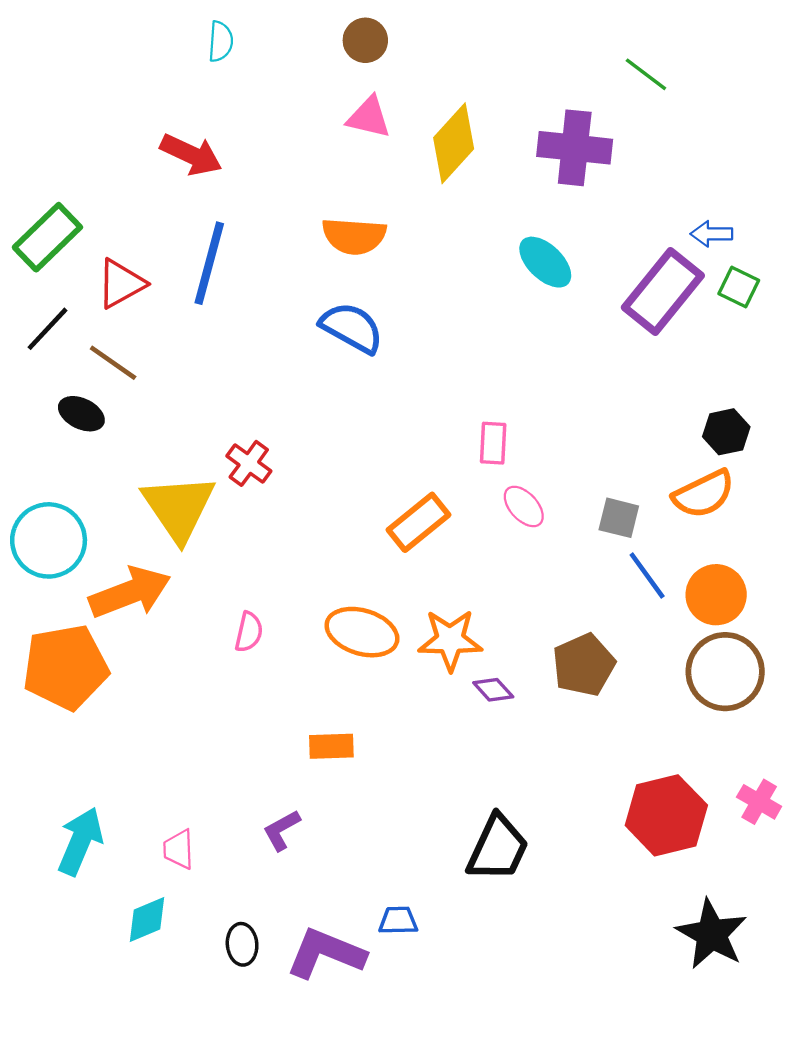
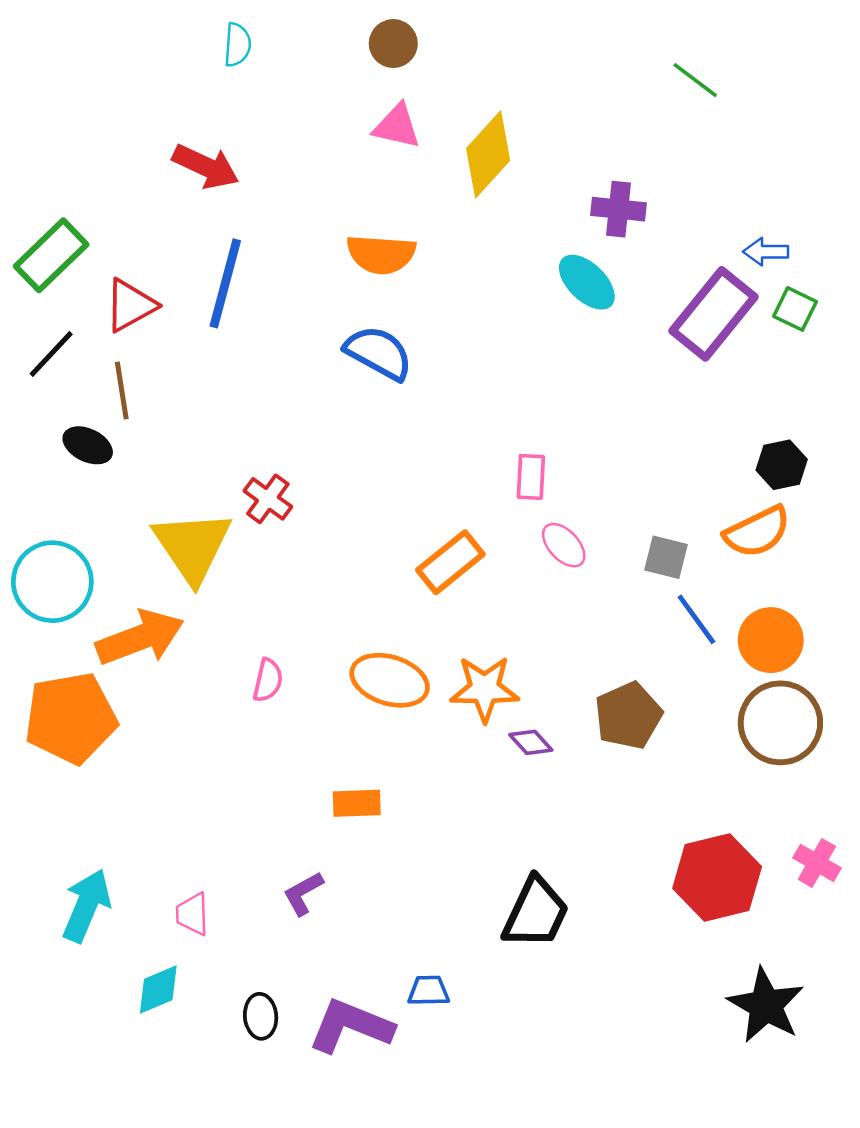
purple cross: (575, 148) -> (618, 209), moved, size x0.7
brown line: (113, 363) -> (122, 391), turned 46

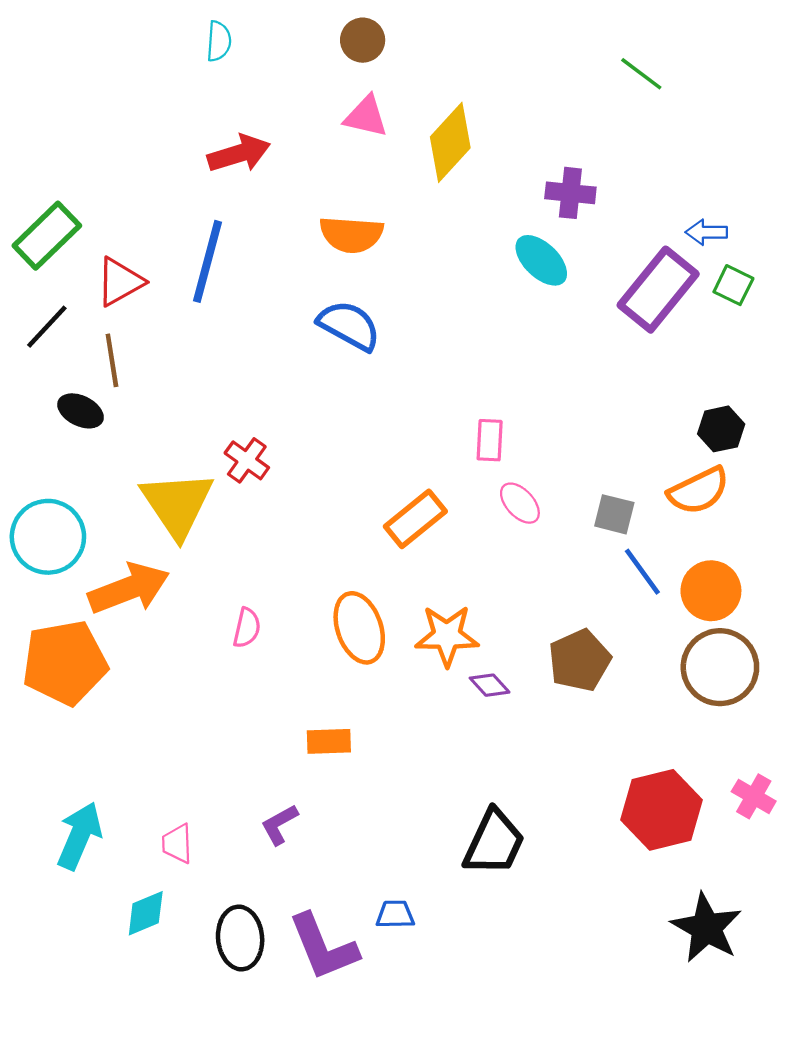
red arrow: (206, 166) -> (239, 154), moved, turned -42
orange ellipse: (390, 680) -> (359, 628), turned 54
black ellipse: (261, 1016) -> (240, 938), size x1.5
purple L-shape: (351, 1026) -> (323, 947), turned -134

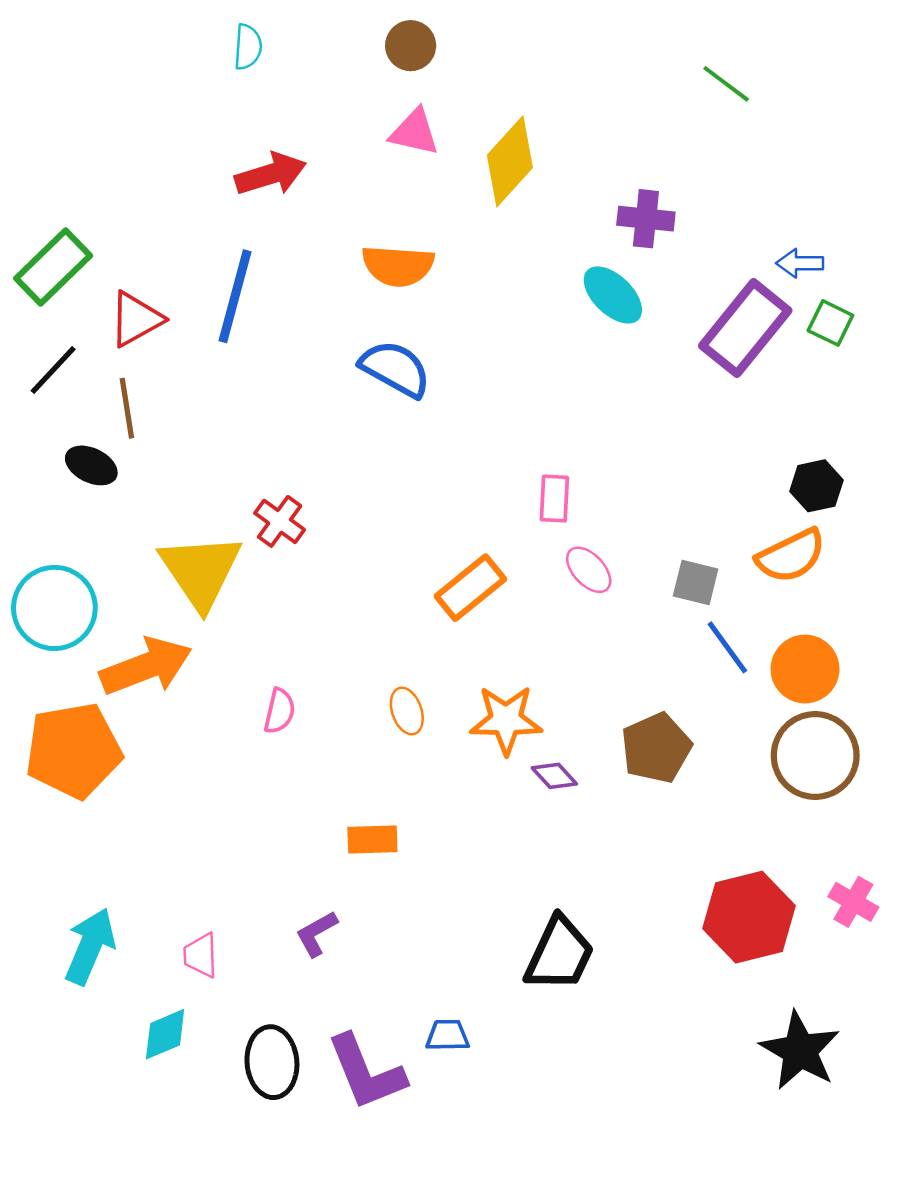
orange ellipse: (359, 628) -> (407, 711), size x0.6

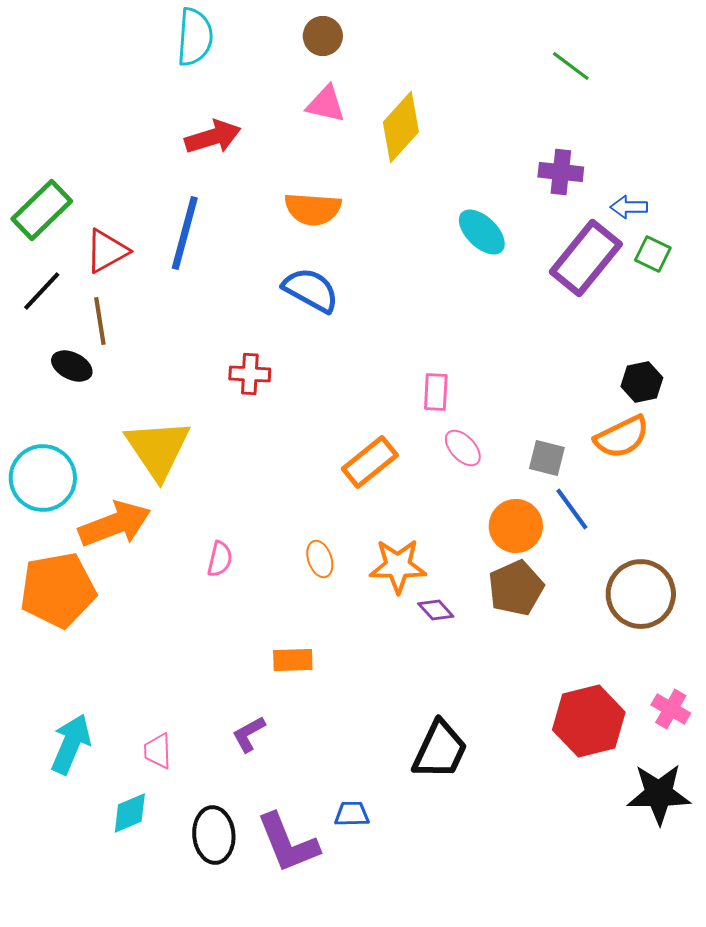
cyan semicircle: (248, 47) -> (195, 37), size x1.6
purple cross: (646, 219) -> (561, 172), moved
red cross: (280, 521) -> (250, 374), moved, turned -33
orange circle: (805, 669) -> (516, 526), moved
black star: (800, 1051) -> (659, 794), moved, turned -30

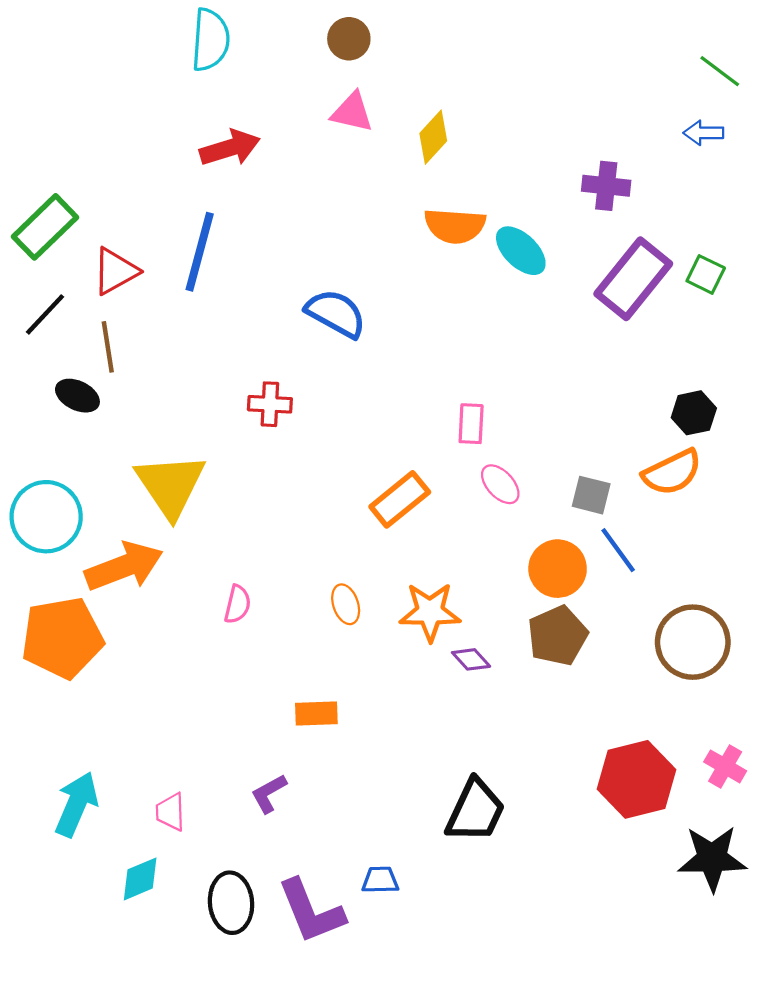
green line: (571, 66) -> (720, 71), moved
yellow diamond: (401, 127) -> (433, 137), size x0.7
blue arrow: (629, 207) -> (704, 133), moved
orange semicircle: (313, 209) -> (455, 226), moved

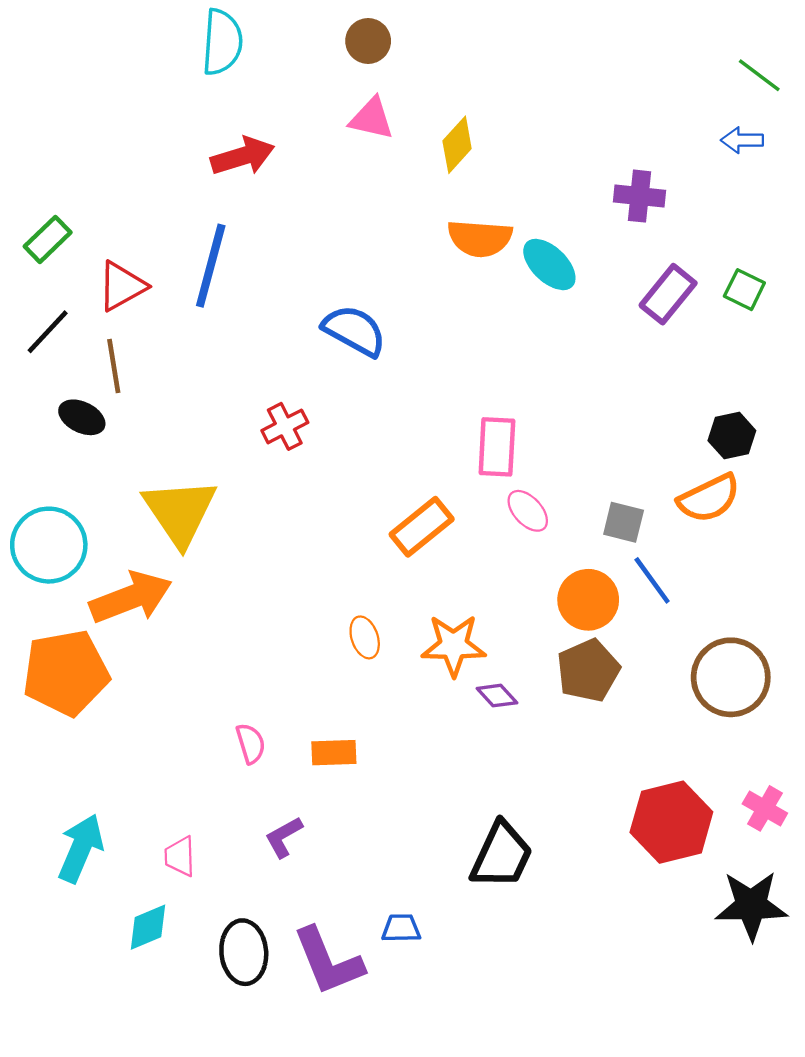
green rectangle: (45, 227) -> (48, 239), size x0.7
purple rectangle: (633, 279) -> (668, 294), size x0.7
red cross: (270, 404) -> (285, 426), turned -30
pink rectangle: (471, 424) -> (497, 447), size x1.4
pink semicircle: (237, 604) -> (251, 743), moved, turned -30

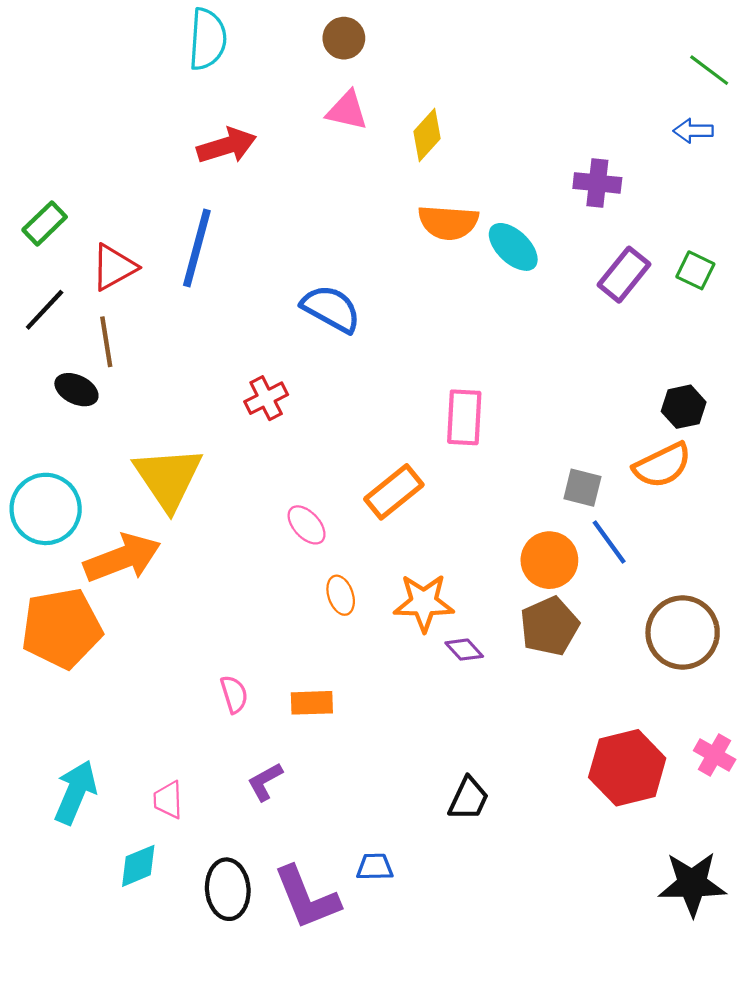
pink ellipse: (528, 511) -> (307, 525), moved
black trapezoid: (502, 855) -> (468, 799), size x0.7
black star: (751, 905) -> (692, 884), moved

